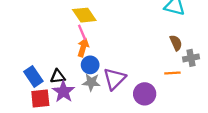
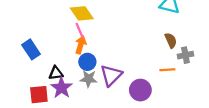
blue rectangle: (33, 76) -> (31, 49), moved

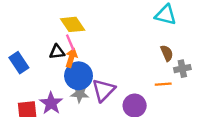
blue circle: (87, 62) -> (79, 76), size x1.5
black triangle: (56, 73) -> (57, 52), moved

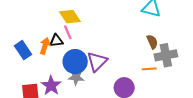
orange arrow: (71, 58) -> (45, 46), moved
gray cross: (182, 69) -> (166, 55), size x1.5
purple triangle: (104, 90) -> (97, 62), moved

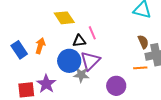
pink line: (68, 32) -> (92, 33), moved
black triangle: (56, 41) -> (79, 41), moved
gray star: (76, 77) -> (81, 75), moved

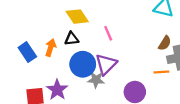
black triangle: (79, 41) -> (72, 39), moved
brown semicircle: (143, 42) -> (165, 43), turned 56

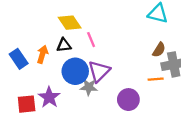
pink line: (108, 33) -> (91, 40), moved

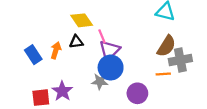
brown semicircle: (159, 50) -> (166, 46), size x1.5
blue circle: (75, 71) -> (111, 68), moved
purple triangle: (99, 71) -> (110, 50), moved

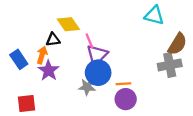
black triangle: (76, 42) -> (53, 40), moved
brown semicircle: (166, 46) -> (177, 44), moved
orange line: (163, 74) -> (123, 84), moved
purple star: (62, 91) -> (49, 70), moved

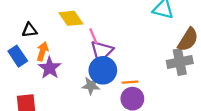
black triangle: (53, 40) -> (30, 30), moved

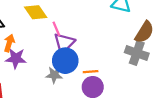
gray cross: (180, 62) -> (137, 53), turned 30
purple star: (50, 68) -> (16, 58), turned -30

